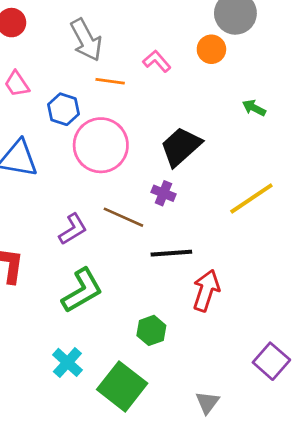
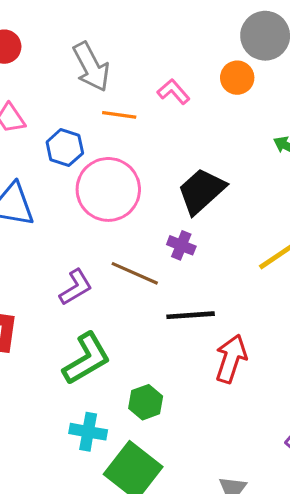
green hexagon: (151, 330) -> (146, 402), moved
cyan cross: (67, 362) -> (88, 432), moved, turned -32

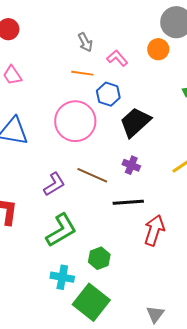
gray arrow: (91, 67) -> (85, 42), moved, size x0.6
blue hexagon: (65, 148) -> (108, 94), moved
purple cross: (181, 245) -> (131, 165), moved

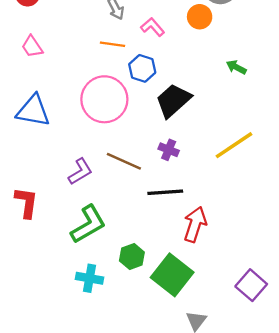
green square: (91, 302) -> (172, 275), moved

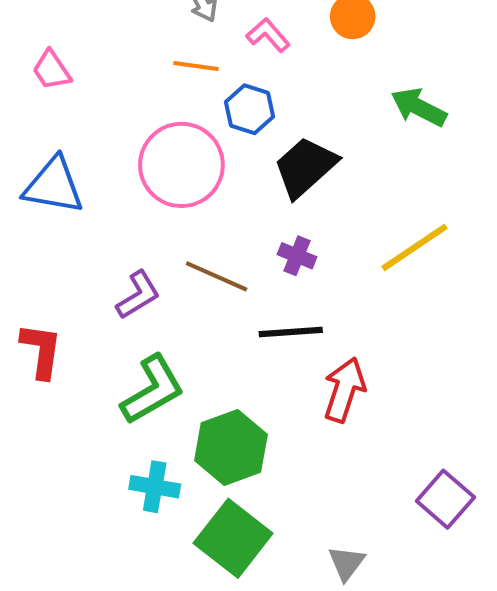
green arrow: (236, 67) -> (419, 107), size x1.5
green hexagon: (132, 256) -> (231, 448), size x1.6
green square: (172, 275) -> (233, 538), moved

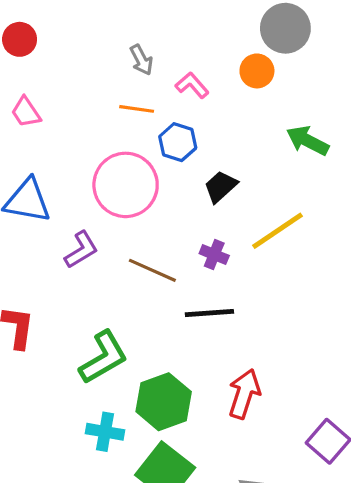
black trapezoid: (305, 167) -> (221, 186), size x0.7
yellow line: (415, 247) -> (277, 231), moved
purple L-shape: (138, 295) -> (81, 250), moved
red arrow: (344, 390) -> (244, 394), moved

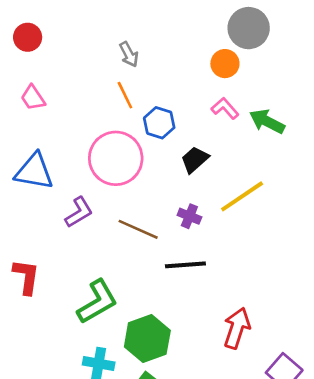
pink L-shape: (192, 85) -> (225, 108), moved
orange line: (137, 109) -> (125, 95), turned 56
red arrow: (244, 394) -> (237, 328), moved

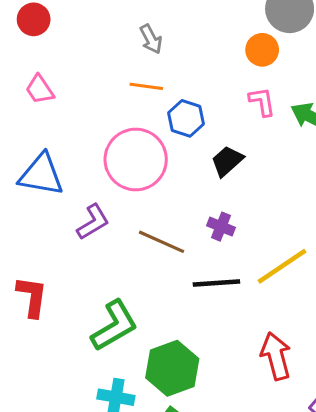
orange line: (125, 95) -> (146, 86), turned -56
pink L-shape: (225, 108) -> (262, 102), turned 32
yellow line: (242, 196) -> (282, 266), moved
red arrow: (237, 328) -> (276, 356), turned -33

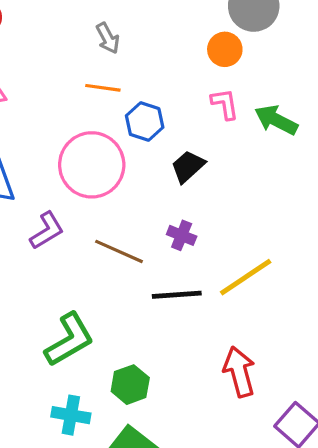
green hexagon: (172, 368) -> (130, 385), size x0.7

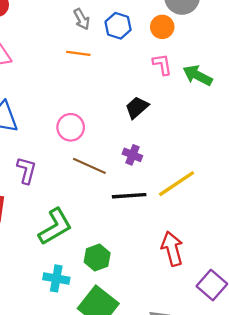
blue hexagon: (145, 122) -> (118, 26), moved
pink circle: (92, 165) -> (71, 127), moved, size x0.6
purple L-shape: (47, 231) -> (27, 170), moved, turned -44

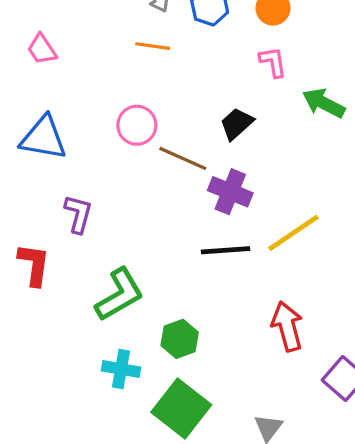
green arrow: (198, 75) -> (324, 103), moved
pink circle: (71, 127) -> (137, 125), moved
purple cross: (132, 155) -> (230, 192), size x1.5
brown line: (89, 166) -> (183, 158), moved

